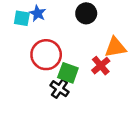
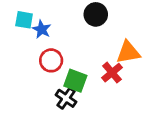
blue star: (38, 13) -> (42, 29), moved
red circle: (46, 55) -> (51, 60), size x0.7

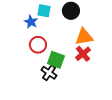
cyan square: (24, 20) -> (44, 11), moved
orange triangle: (128, 52) -> (84, 37), moved

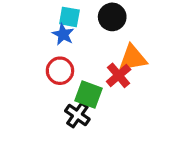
blue star: (31, 22) -> (63, 34), moved
red cross: (83, 54) -> (119, 75), moved

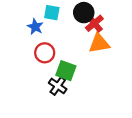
blue star: (63, 34) -> (35, 27), moved
red cross: (119, 75) -> (94, 23), moved

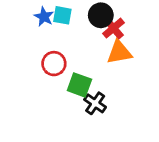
blue star: (35, 27) -> (44, 17), moved
black cross: (58, 86) -> (95, 103), moved

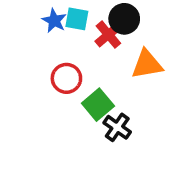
red cross: (114, 28) -> (108, 35), moved
green square: (79, 85) -> (98, 105), turned 30

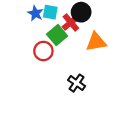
green square: (98, 105) -> (57, 35), moved

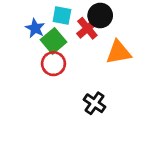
blue star: (35, 13) -> (35, 28), moved
green square: (57, 35) -> (53, 41), moved

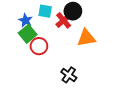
green square: (53, 41) -> (28, 34), moved

